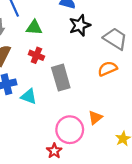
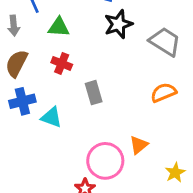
orange semicircle: (107, 69) -> (163, 93), moved
gray rectangle: (61, 78) -> (94, 93), size x0.7

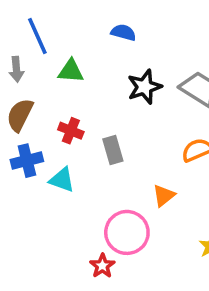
black star: (118, 24) -> (144, 87), moved
red cross: (62, 63) -> (71, 131), moved
orange triangle: (139, 145) -> (164, 196), moved

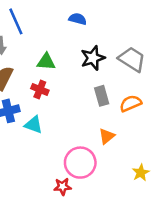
green triangle: (71, 71) -> (46, 62), moved
gray rectangle: (113, 150) -> (102, 96), moved
red star: (102, 266) -> (63, 187), turned 30

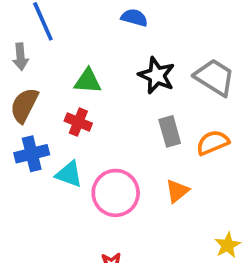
black star: (93, 58) -> (157, 75), turned -30
pink circle: (80, 163) -> (116, 193), moved

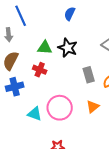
blue semicircle: (134, 18) -> (70, 14), turned -80
black star: (157, 75) -> (68, 48), moved
cyan triangle: (69, 174) -> (35, 114), moved

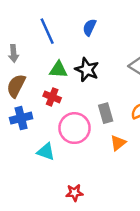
blue line: (21, 16) -> (47, 31), moved
gray rectangle: (89, 75) -> (106, 113), moved
pink circle: (60, 108) -> (75, 128), moved

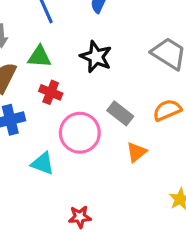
green triangle: (58, 70) -> (39, 57), moved
gray rectangle: (106, 113) -> (120, 113), turned -36

